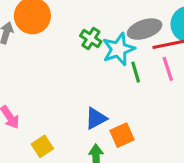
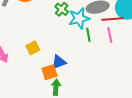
orange square: (122, 135) -> (49, 72), moved
yellow square: (42, 146) -> (33, 48), moved

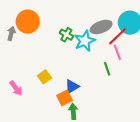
red line: (113, 19) -> (118, 36), turned -30
green line: (88, 35) -> (107, 69), moved

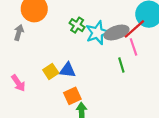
gray ellipse: (101, 27) -> (117, 32), moved
gray arrow: (11, 33) -> (19, 33), moved
blue triangle: (72, 86) -> (68, 70), moved, turned 35

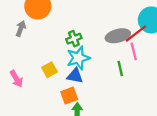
green cross: (77, 25) -> (74, 39), moved, turned 32
cyan star: (97, 33) -> (78, 58), moved
blue triangle: (68, 70) -> (75, 76), moved

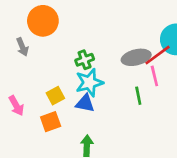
gray arrow: (21, 29) -> (22, 47), turned 136
orange square: (69, 96) -> (51, 122), moved

